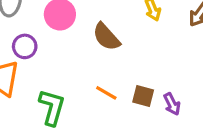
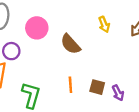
orange line: (106, 93) -> (70, 85), turned 56

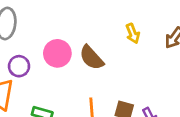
pink circle: (37, 28) -> (57, 53), moved

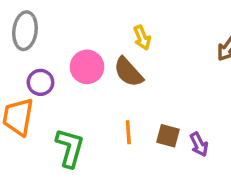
yellow arrow: (133, 33) -> (142, 38), moved

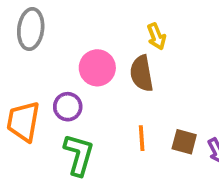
brown semicircle: (128, 72) -> (142, 73), turned 32
purple circle: (40, 82) -> (68, 107), moved

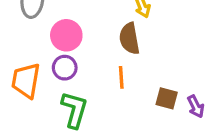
pink circle: (97, 68) -> (66, 35), moved
orange line: (142, 138) -> (121, 77), moved

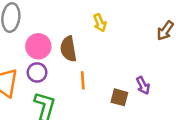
brown semicircle: (129, 39) -> (68, 49), moved
purple arrow: (196, 106) -> (143, 86), moved

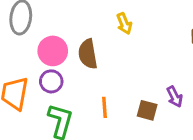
orange line: (83, 80) -> (104, 107), moved

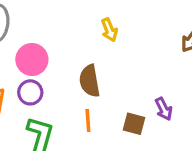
brown semicircle: (88, 54) -> (90, 81), moved

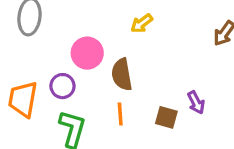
yellow arrow: (109, 30) -> (142, 23), turned 75
pink circle: (32, 59) -> (87, 53), moved

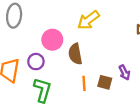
yellow arrow: (142, 23) -> (88, 20), size x1.5
orange line: (120, 114) -> (84, 83), moved

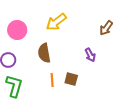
pink circle: (52, 40) -> (17, 30), moved
purple arrow: (124, 72) -> (90, 55), moved

